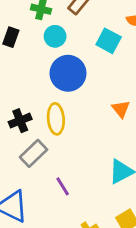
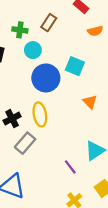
cyan square: (109, 41) -> (75, 66), moved
purple line: (63, 186) -> (70, 167), moved

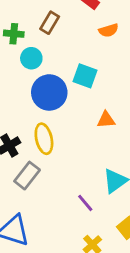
orange triangle: (90, 102) -> (106, 120), turned -48

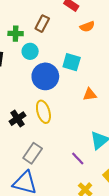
gray rectangle: (27, 176) -> (33, 153), moved

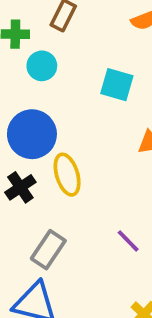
blue circle: (45, 76) -> (32, 134), moved
purple line: (78, 158) -> (128, 241), moved

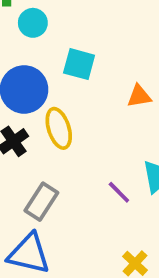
cyan square: (117, 85) -> (79, 64), moved

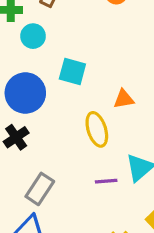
yellow ellipse: (59, 128) -> (97, 129), moved
purple line: (119, 192) -> (106, 181), turned -50

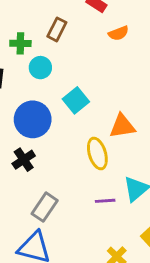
cyan square: (72, 71) -> (76, 100), turned 35
orange triangle: (124, 99) -> (122, 126), size x1.4

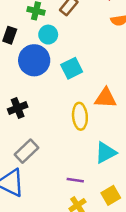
blue circle: (33, 119) -> (34, 60), moved
purple line: (105, 201) -> (75, 180), moved

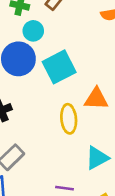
cyan square: (72, 68) -> (59, 67), size x1.4

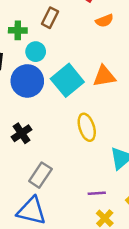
orange triangle: (96, 99) -> (104, 76), moved

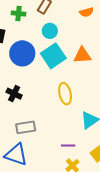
cyan circle: (36, 52) -> (50, 31), moved
black cross: (22, 133) -> (14, 94), turned -35
gray rectangle: (40, 175) -> (26, 127), turned 42

